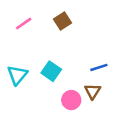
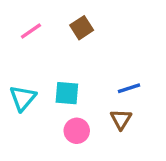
cyan square: (51, 71) -> (67, 93), turned -30
pink circle: (71, 100) -> (77, 131), moved

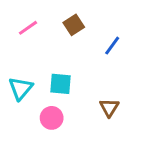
blue line: (129, 88) -> (112, 46), moved, turned -36
pink circle: (77, 131) -> (52, 118), moved

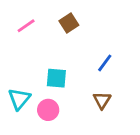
blue line: (112, 46) -> (105, 63), moved
cyan triangle: (21, 88) -> (19, 99), moved

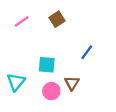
brown triangle: (102, 100) -> (72, 83), moved
pink circle: (48, 110) -> (51, 91), moved

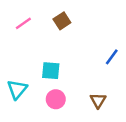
blue line: (87, 52) -> (112, 57), moved
brown triangle: (72, 83) -> (98, 100), moved

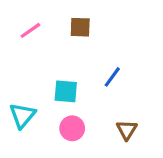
brown square: (62, 21) -> (80, 27), turned 35
blue line: (112, 57) -> (112, 77), moved

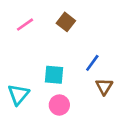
brown square: (80, 27) -> (66, 22), turned 36
brown triangle: (127, 130) -> (104, 87), moved

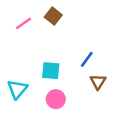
brown square: (66, 22) -> (53, 16), moved

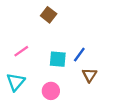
pink line: (23, 23) -> (21, 51), moved
cyan square: (51, 71) -> (58, 59), moved

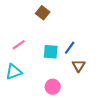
cyan triangle: (16, 82) -> (14, 72), turned 30
pink circle: (51, 91) -> (53, 87), moved

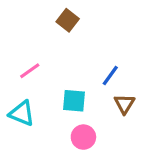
cyan square: (51, 52) -> (74, 101), moved
cyan triangle: (14, 72) -> (22, 113), turned 42

